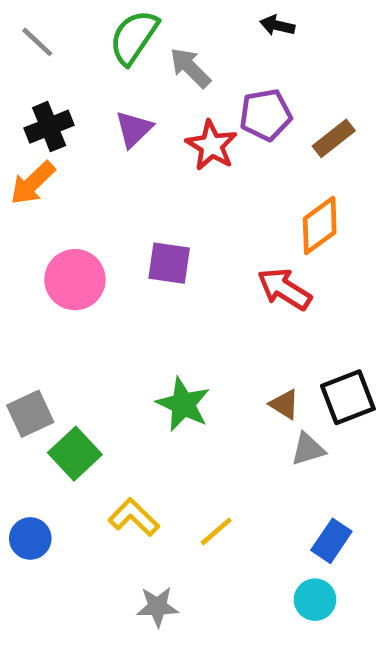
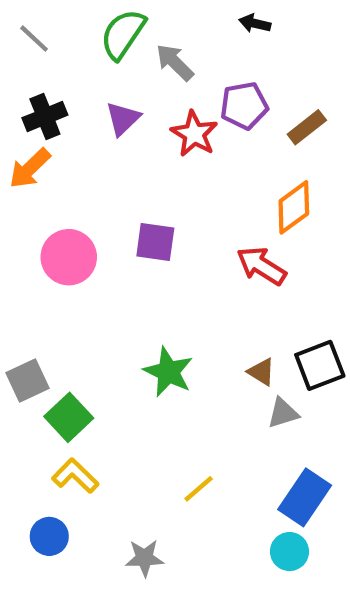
yellow L-shape: (134, 517) -> (75, 476), moved
blue circle: (30, 538) -> (49, 536), moved
blue rectangle: (331, 541) -> (305, 497), size x1.4

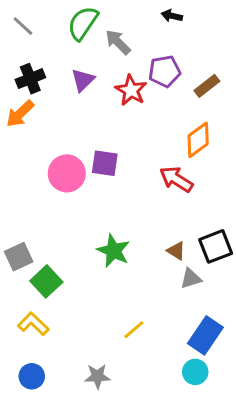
pink circle: (69, 257) -> (67, 173), moved
yellow L-shape: (75, 476) -> (33, 324), moved
blue circle: (49, 536) -> (32, 376), moved

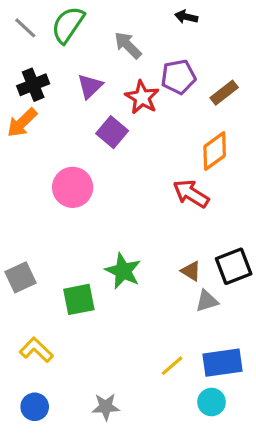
green semicircle: (83, 23) -> (68, 25), moved
purple square: (105, 163) -> (112, 132), moved, turned 32
green square: (46, 281) -> (79, 299), moved, turned 32
yellow line: (134, 330) -> (172, 366), moved
blue rectangle: (205, 335) -> (223, 363), turned 48

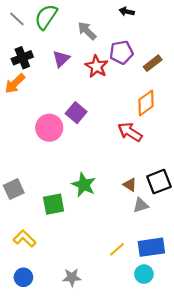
purple square: (112, 132) -> (76, 113), moved

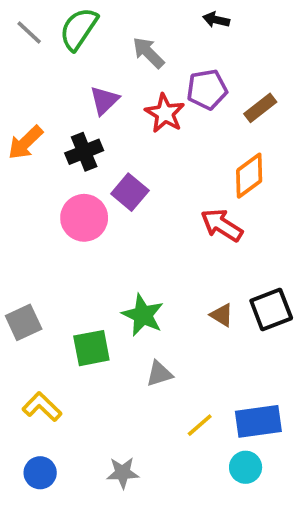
black cross: (22, 58) -> (84, 152), moved
gray triangle: (141, 205) -> (159, 374), moved

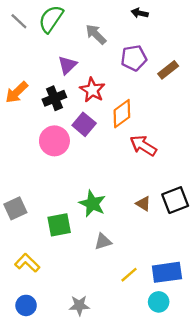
red star: (165, 113) -> (92, 90), moved
orange diamond: (249, 176) -> (122, 114), moved

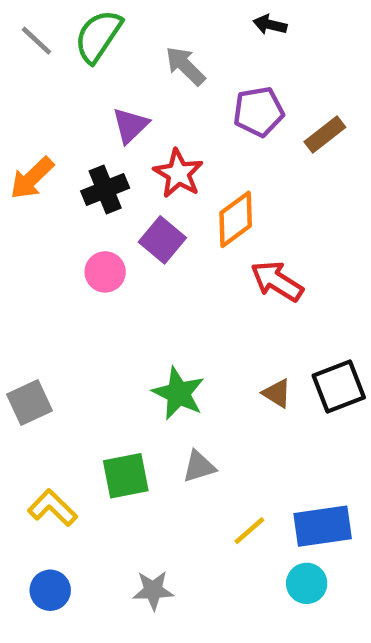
pink circle: (54, 141) -> (105, 272), size x0.7
green square: (59, 225) -> (126, 476), moved

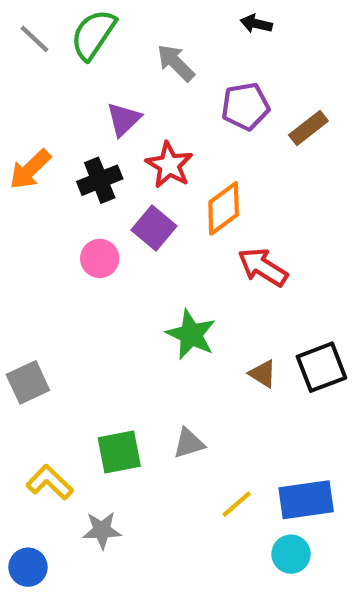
green star: (178, 393) -> (191, 335), moved
blue circle: (50, 590) -> (28, 567), moved
gray star: (153, 590) -> (102, 530), moved

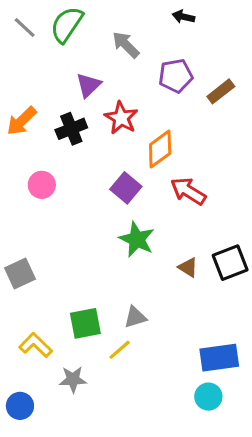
purple square: (154, 228) -> (126, 188), moved
pink circle: (100, 258) -> (42, 185), moved
yellow line: (237, 504) -> (120, 350), moved

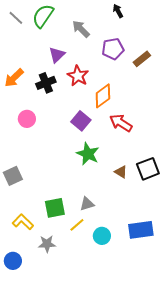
black arrow: (183, 17) -> (118, 11), turned 48
cyan circle: (208, 397) -> (102, 236), moved

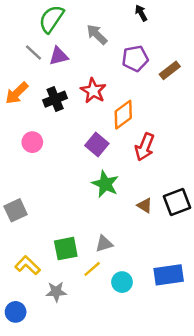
gray line: (16, 18) -> (33, 52), moved
purple triangle: (57, 55) -> (59, 56), moved, turned 30
red arrow: (121, 123) -> (145, 147), turned -100

